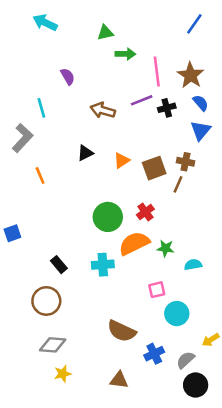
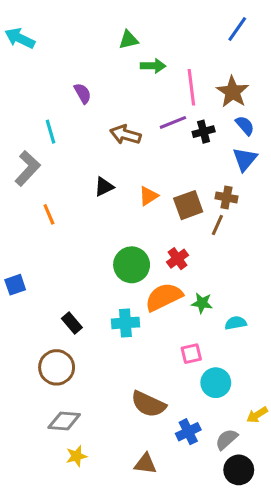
cyan arrow: (45, 23) -> (20, 38), moved

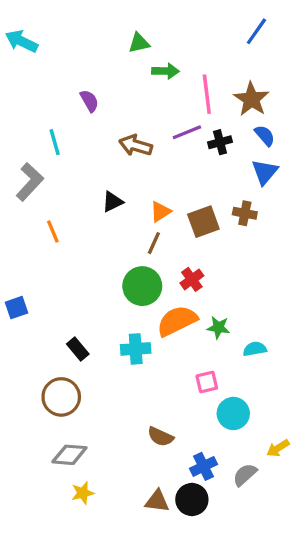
brown line: (217, 225) -> (154, 243), moved
brown semicircle: (148, 404) -> (160, 437), size x0.7
black circle: (239, 470) -> (192, 499), moved

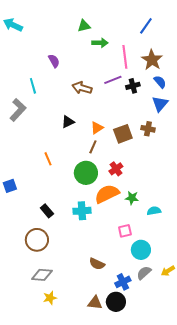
blue line: (256, 31) -> (146, 26), moved
orange line: (53, 231) -> (48, 159), moved
gray semicircle: (245, 475) -> (144, 273), moved

